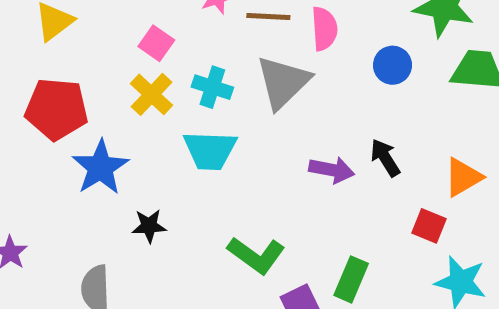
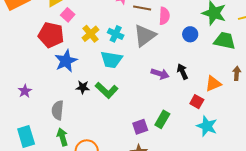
pink square: (156, 43) -> (68, 15), moved
green L-shape: (256, 255) -> (107, 90), moved

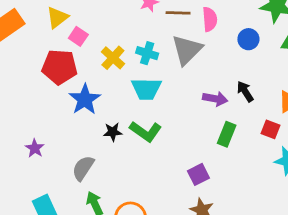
gray semicircle: (58, 110) -> (83, 168), turned 36
green rectangle: (162, 119) -> (227, 134), moved

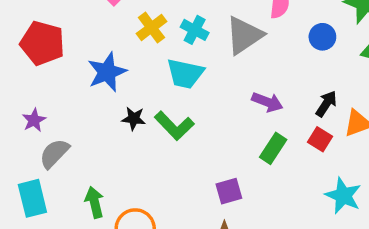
red pentagon: (60, 67) -> (42, 43), moved
black arrow: (245, 91) -> (326, 104), moved, turned 55
red square: (270, 129) -> (320, 139), moved
gray semicircle: (83, 168) -> (54, 153), moved

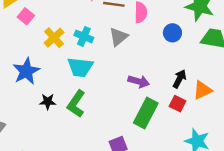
gray triangle: (244, 35) -> (118, 37), size x0.7
green L-shape: (174, 126) -> (76, 104), turned 84
green rectangle: (273, 148) -> (146, 113), size x1.4

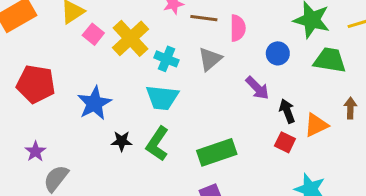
yellow cross: (54, 38) -> (130, 38), moved, size x1.4
black arrow: (180, 79) -> (287, 111), turned -48
purple arrow: (139, 81) -> (257, 88), moved, turned 30
green rectangle: (146, 113) -> (217, 152), moved, turned 44

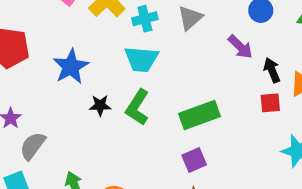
cyan cross: (166, 59) -> (145, 19), turned -35
red square: (285, 142) -> (270, 103), turned -30

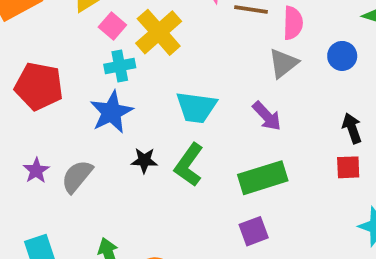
gray triangle: (190, 18) -> (283, 63), moved
cyan cross: (145, 19) -> (120, 66), moved
purple arrow: (240, 47) -> (267, 116), moved
gray semicircle: (33, 146) -> (77, 176), moved

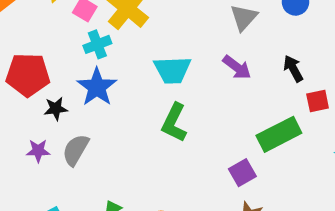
black arrow: (352, 128) -> (293, 69), moved
black star: (144, 160) -> (56, 109), moved
purple star: (36, 170) -> (38, 151), turned -30
green rectangle: (263, 178) -> (279, 134), moved

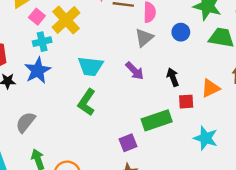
gray semicircle: (76, 150) -> (26, 122), moved

